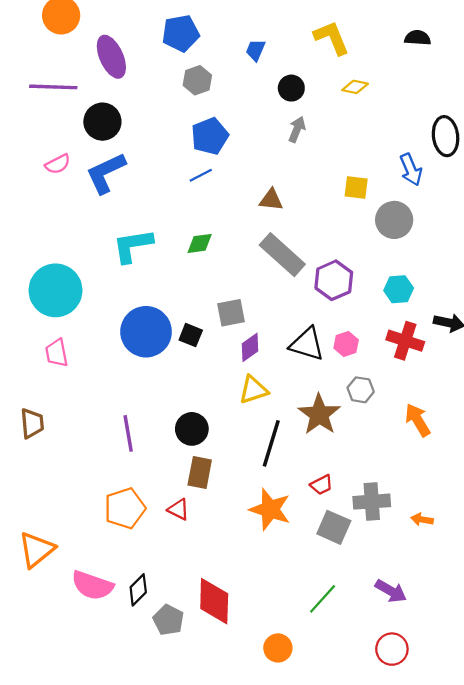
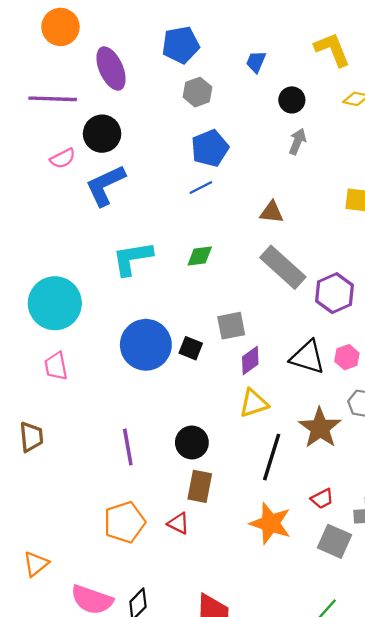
pink semicircle: (58, 164) -> (63, 158), moved
orange triangle: (36, 550) -> (36, 564), size x0.7

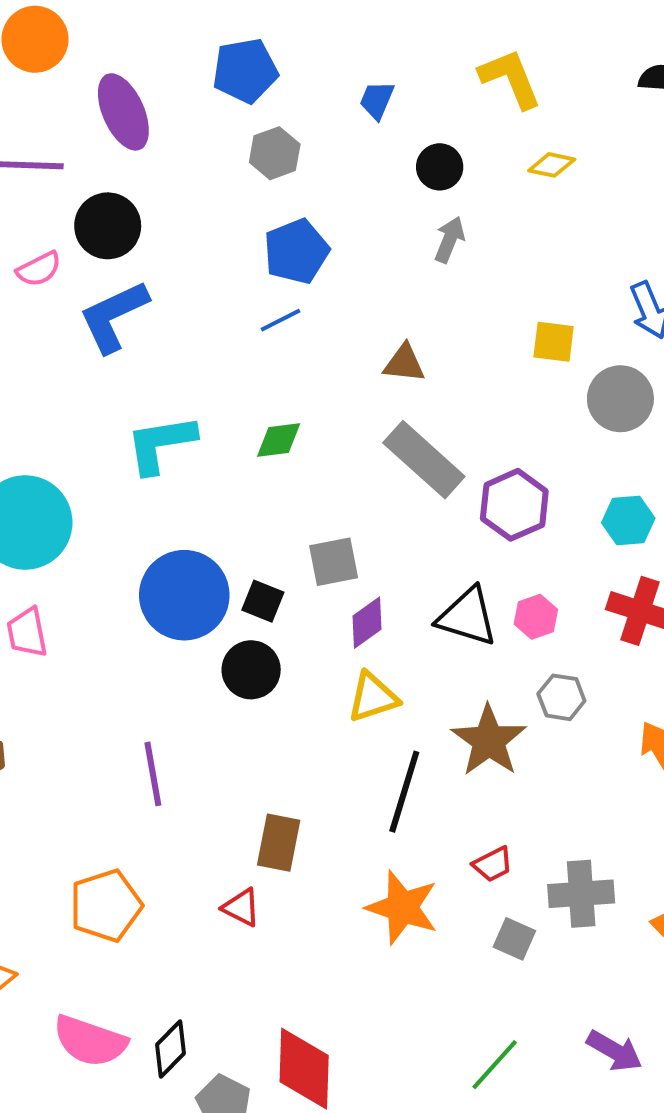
black circle: (192, 442) -> (251, 670), moved
orange pentagon: (124, 522) -> (106, 906), moved
gray square: (335, 541) -> (514, 939), size x0.7

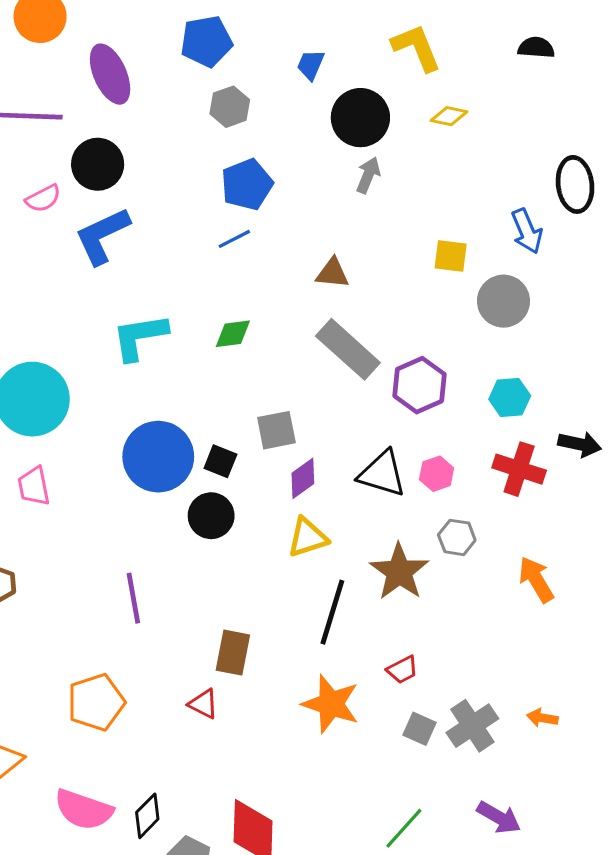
black circle: (440, 167) -> (360, 118), size x1.6
gray cross: (581, 894) -> (472, 726), moved, turned -30

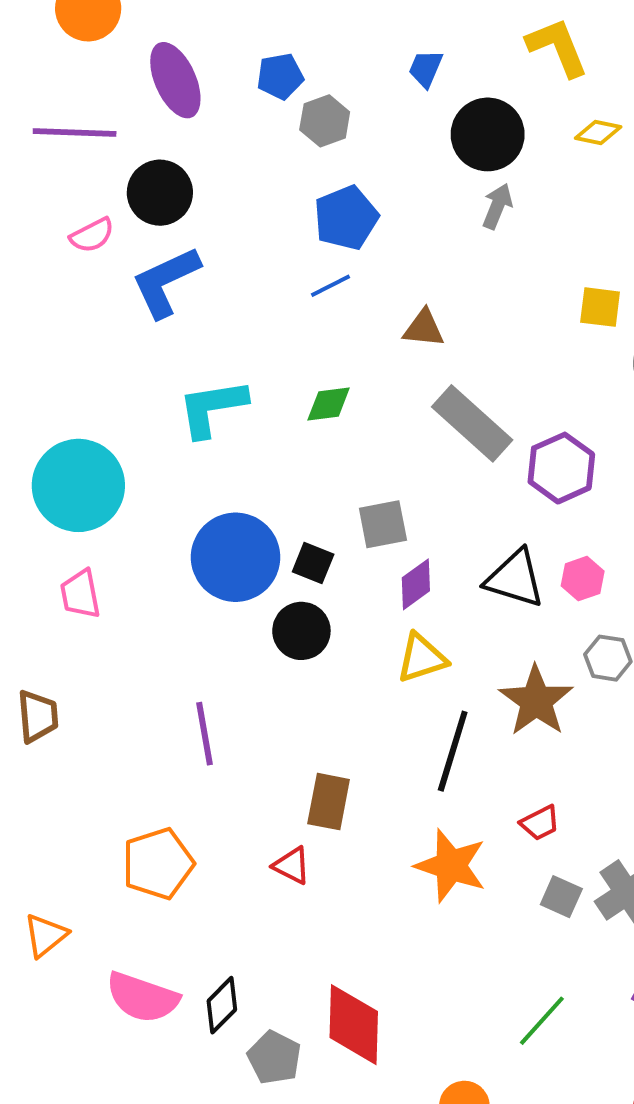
blue pentagon: (206, 41) -> (280, 76), moved, size x0.7
brown triangle: (332, 273) -> (424, 328), moved

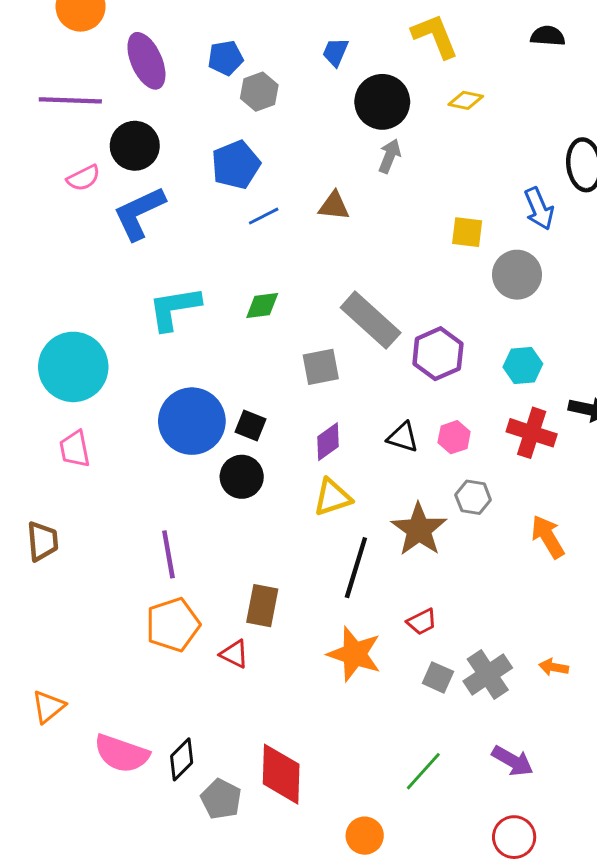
blue pentagon: (346, 218) -> (236, 165), moved
brown triangle: (424, 328) -> (334, 206), moved
gray square: (383, 524) -> (321, 367), moved
black triangle: (515, 579) -> (403, 437), size x0.7
orange pentagon: (158, 864) -> (173, 625), moved

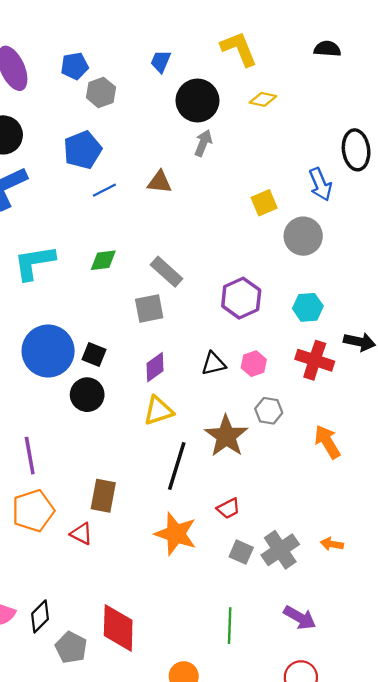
yellow square: (467, 232) -> (264, 203), turned -30
gray rectangle: (371, 320) -> (166, 272), moved, size x0.7
black triangle: (403, 437) -> (214, 364), turned -30
green line: (423, 771) -> (230, 626), turned -40

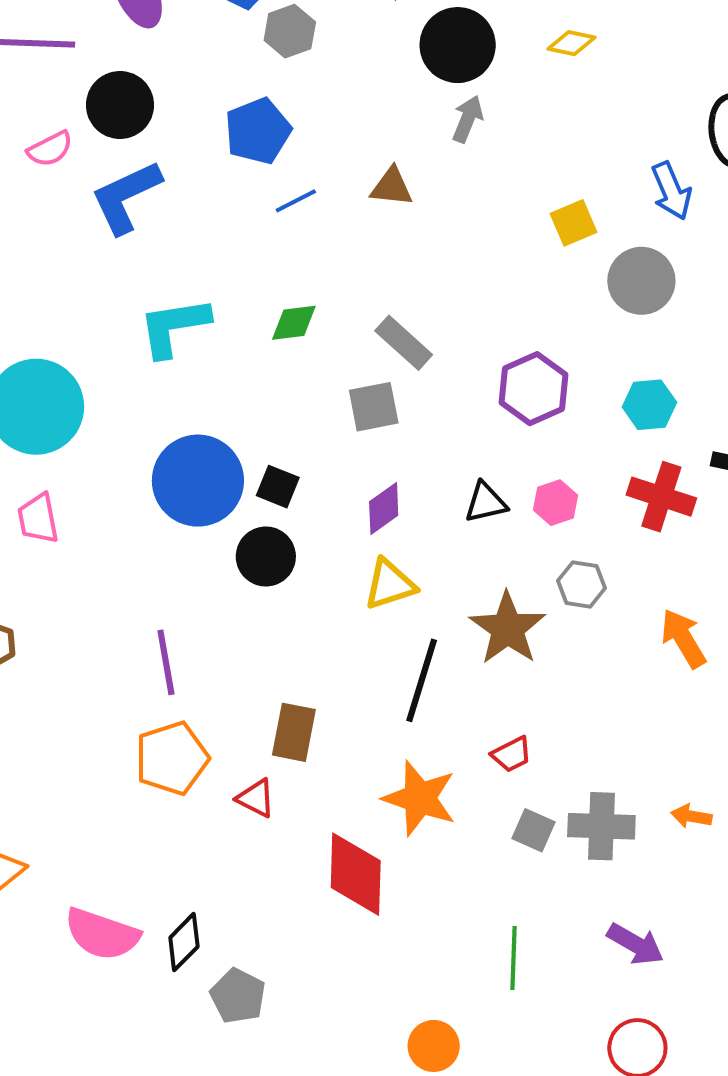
gray cross: (280, 550) -> (601, 826), turned 36
red diamond: (118, 628) -> (356, 874), moved

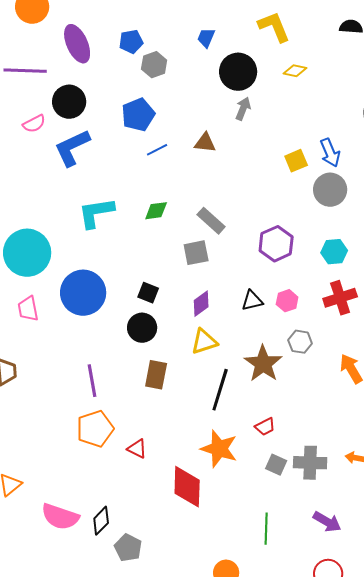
blue arrow: (671, 191) -> (330, 153), moved
blue circle: (198, 481) -> (83, 293), moved
red cross: (661, 497) -> (340, 298), turned -36
brown rectangle: (294, 732) -> (156, 375), moved

